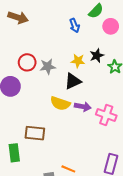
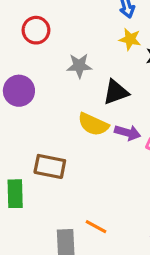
yellow star: (78, 61) -> (130, 39), moved
red circle: (27, 62) -> (36, 30), moved

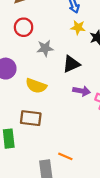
red circle: (36, 30) -> (24, 27), moved
yellow semicircle: (93, 124) -> (36, 86), moved

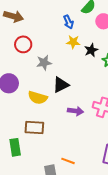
black triangle: (71, 64) -> (61, 85), moved
purple arrow: (82, 91) -> (76, 111), moved

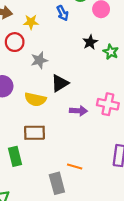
yellow star: (73, 42) -> (31, 22), moved

